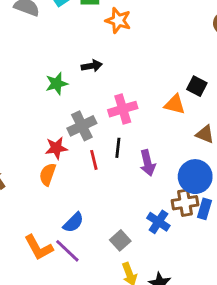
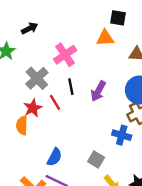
red star: (56, 148) -> (33, 108), moved
purple arrow: (148, 163) -> (98, 91), turned 60

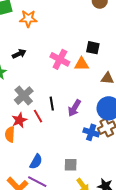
pink cross: (65, 55) -> (60, 59), moved, turned -30
blue cross: (122, 135) -> (91, 132), moved
gray square: (96, 159) -> (71, 165), turned -32

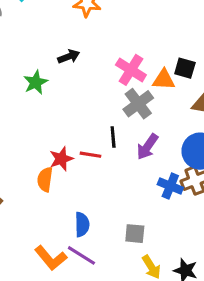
black square: (93, 48) -> (185, 68), moved
gray cross: (24, 96) -> (138, 104), moved
red line: (38, 116) -> (90, 155), turned -56
blue semicircle: (36, 162) -> (82, 224), turned -35

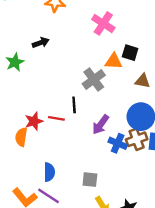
pink cross: (131, 70) -> (103, 23), moved
purple arrow: (147, 147) -> (101, 125), moved

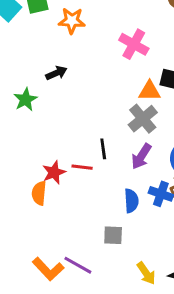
gray cross: (94, 80) -> (143, 119), moved
purple arrow: (101, 125) -> (141, 156), moved
blue semicircle: (49, 172) -> (131, 201), moved
gray square: (90, 180) -> (113, 235), moved

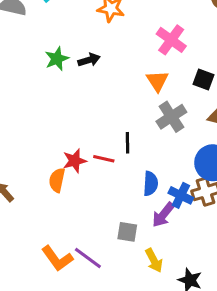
orange triangle: (150, 91) -> (157, 81), moved, turned 50
green star: (26, 100) -> (57, 59), moved
purple arrow: (141, 156) -> (163, 215), moved
blue semicircle: (131, 201) -> (151, 184), moved
yellow arrow: (146, 273) -> (154, 260), moved

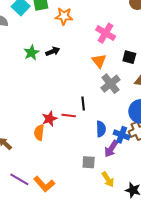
purple line: (88, 258) -> (19, 179), moved

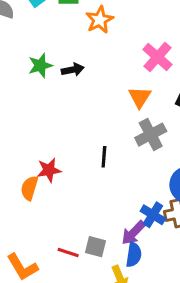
orange star: (64, 16) -> (100, 20), turned 30
red line: (69, 116) -> (68, 253), moved
blue semicircle: (101, 129) -> (134, 255), moved

